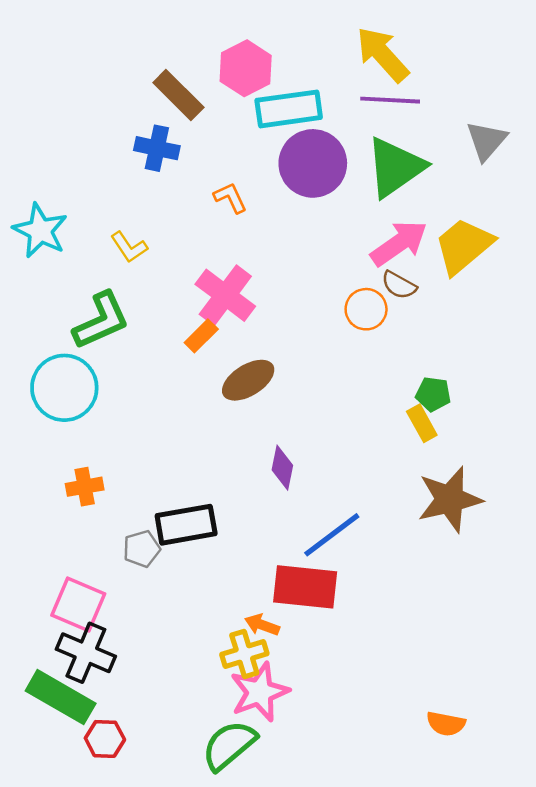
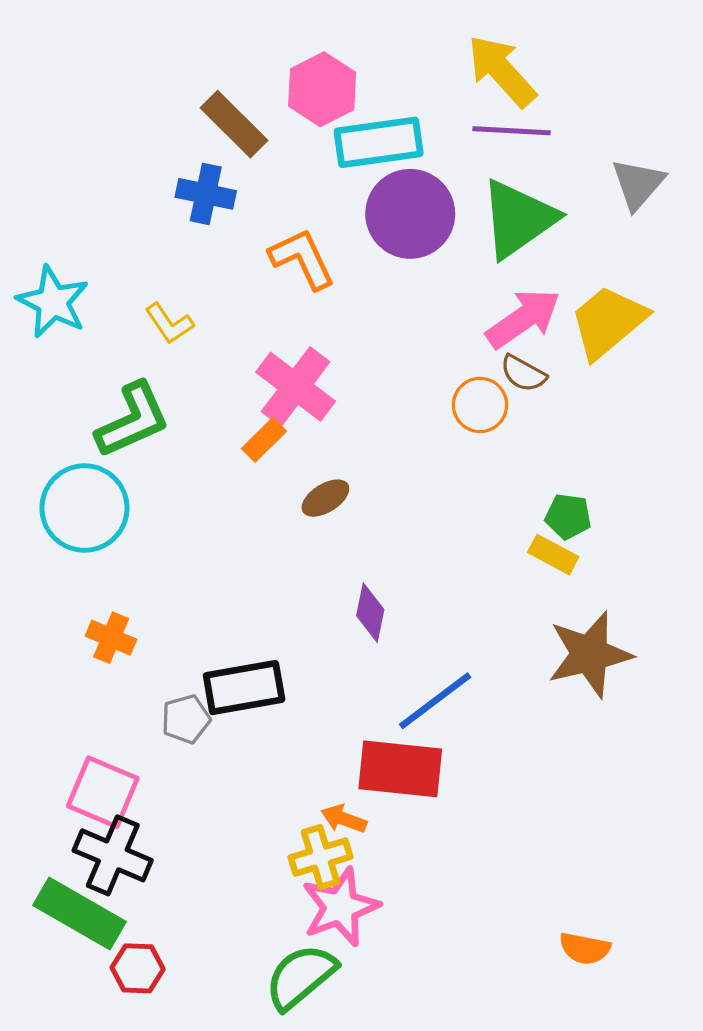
orange L-shape: (230, 198) -> (302, 259), size x1.5
brown ellipse: (248, 380) -> (325, 498), size x0.7
yellow rectangle: (422, 423) -> (553, 555), turned -33
orange cross: (85, 487) -> (111, 638), turned 33

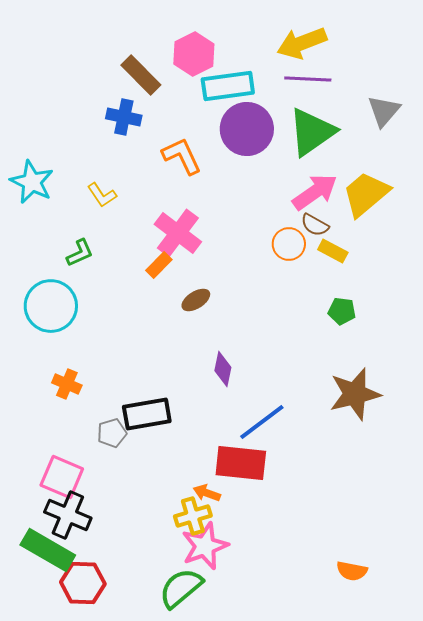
yellow arrow: (502, 71) -> (302, 43), turned -69
green L-shape: (133, 420) -> (80, 253), size x0.6
yellow rectangle: (553, 555) -> (333, 251), moved
red hexagon: (138, 968) -> (83, 583), size x1.4

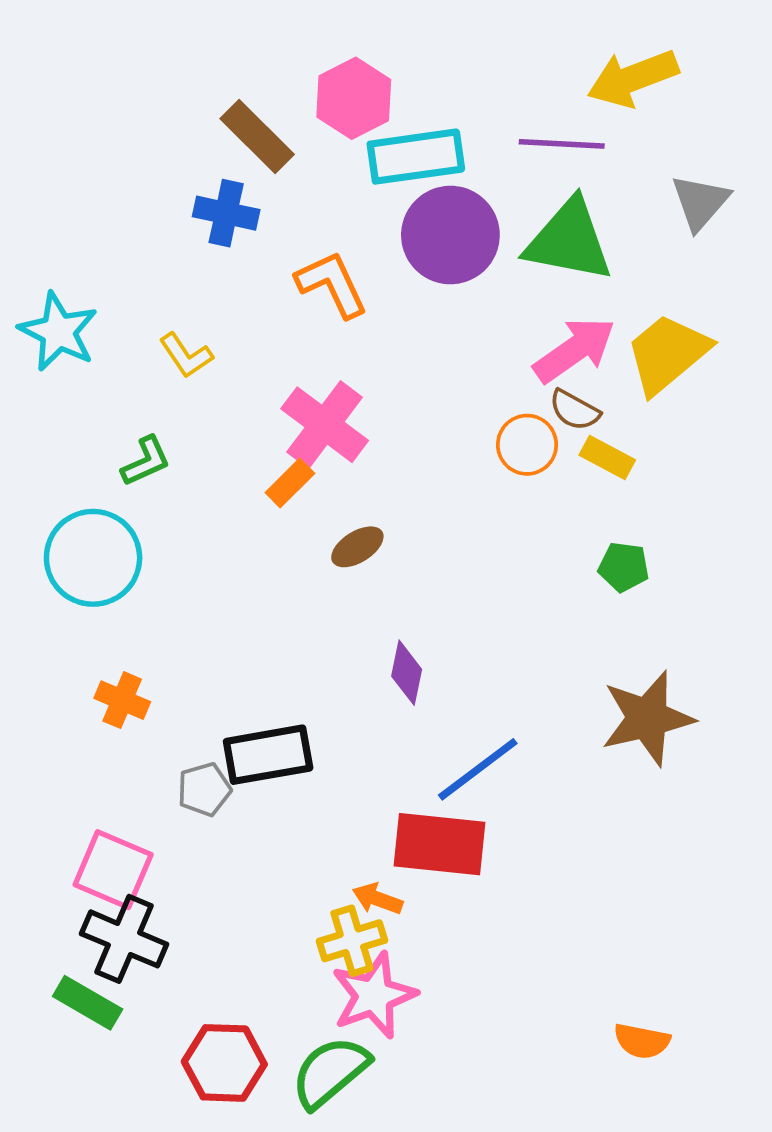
yellow arrow: (302, 43) -> (633, 78), moved
green triangle: (312, 132) -> (569, 240), turned 46
green rectangle: (48, 550) -> (88, 1003), size x0.7
red hexagon: (83, 583) -> (224, 1063), moved

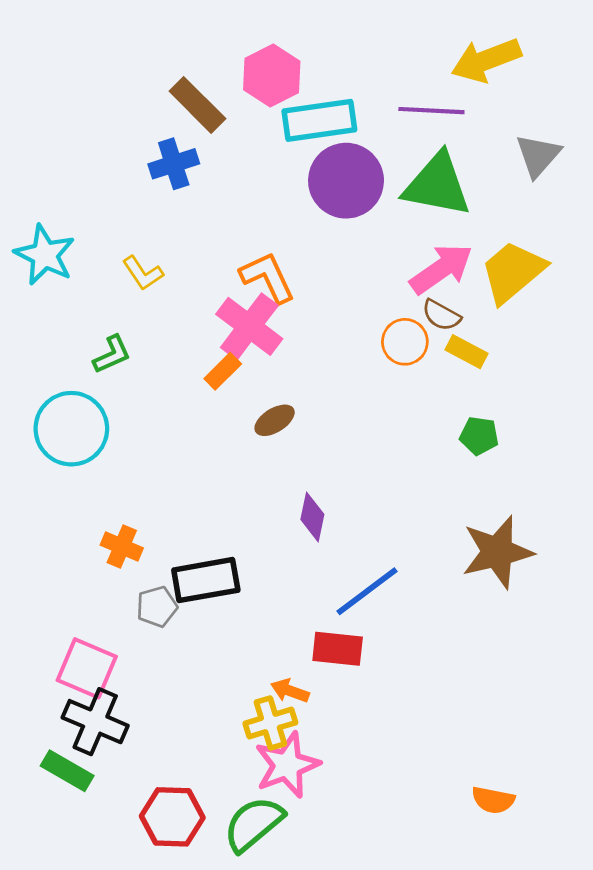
blue cross: (226, 213) -> (174, 164), turned -30
orange L-shape: (332, 284) -> (268, 277), moved
orange cross: (122, 700) -> (122, 546), moved
red rectangle: (439, 844) -> (338, 649), size x0.7

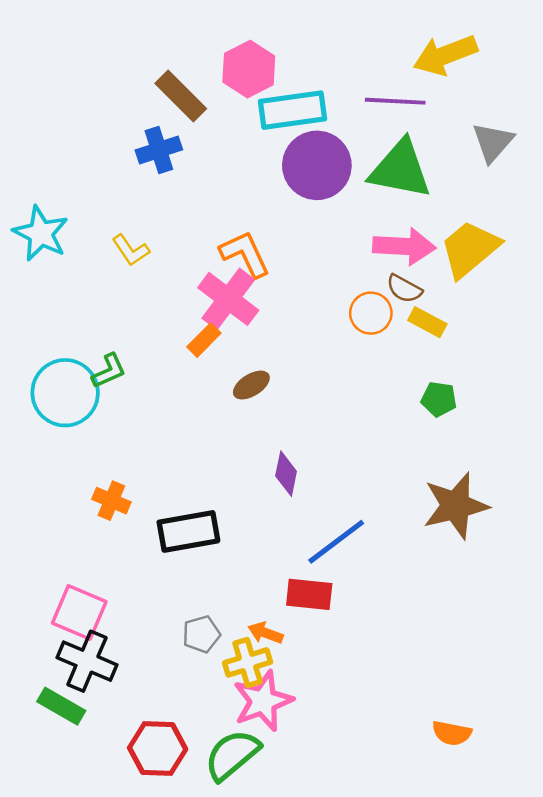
pink arrow: (441, 269) -> (404, 246), turned 38
green L-shape: (112, 354) -> (109, 371), moved
gray pentagon: (157, 607) -> (201, 634), moved

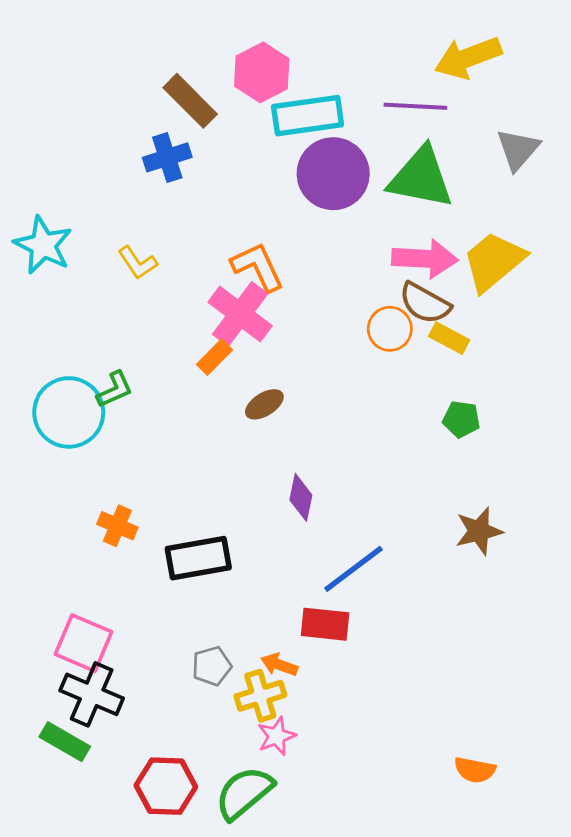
brown semicircle: (404, 289) -> (425, 303), size x1.4
brown star: (456, 506) -> (479, 531), size x0.7
pink star: (263, 701) -> (277, 736), size x0.6

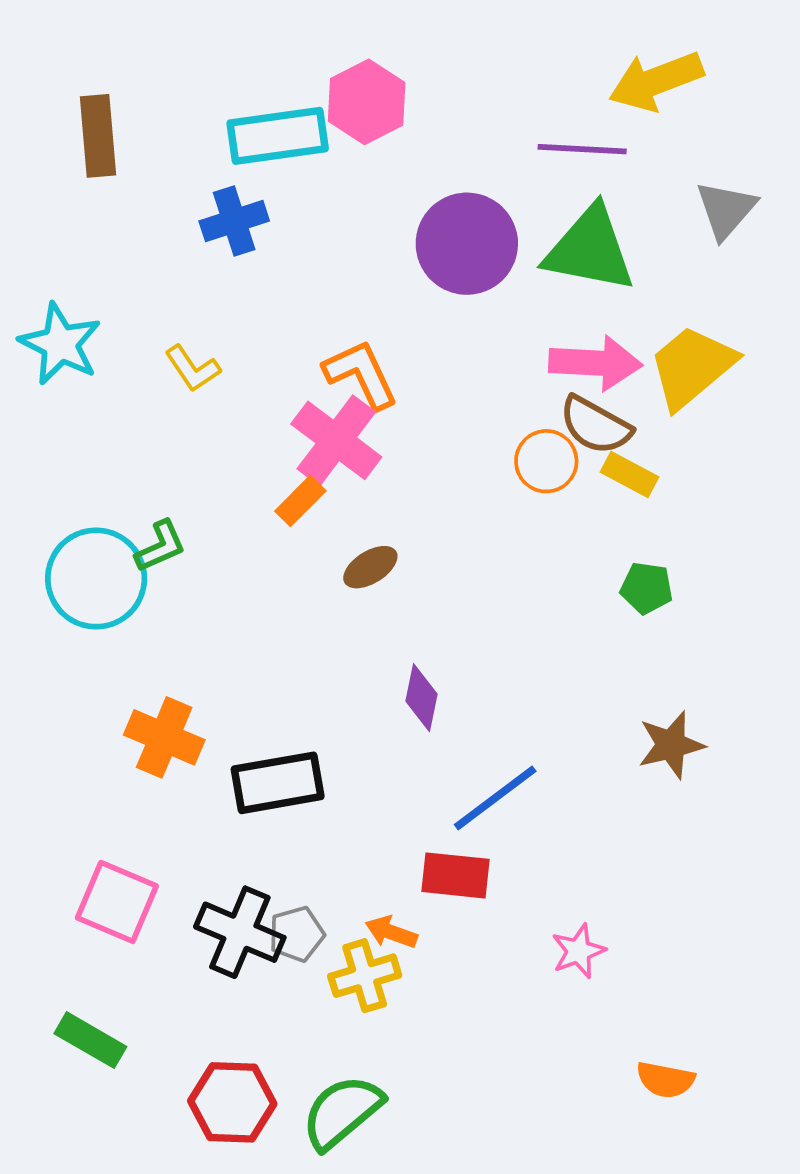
brown rectangle: (190, 101) -> (98, 136), moved, turned 40
cyan rectangle: (308, 116) -> (278, 136), moved
orange cross: (117, 526) -> (164, 737), size x1.4
black cross: (92, 694) -> (240, 932), moved
pink star: (277, 736) -> (578, 951), moved

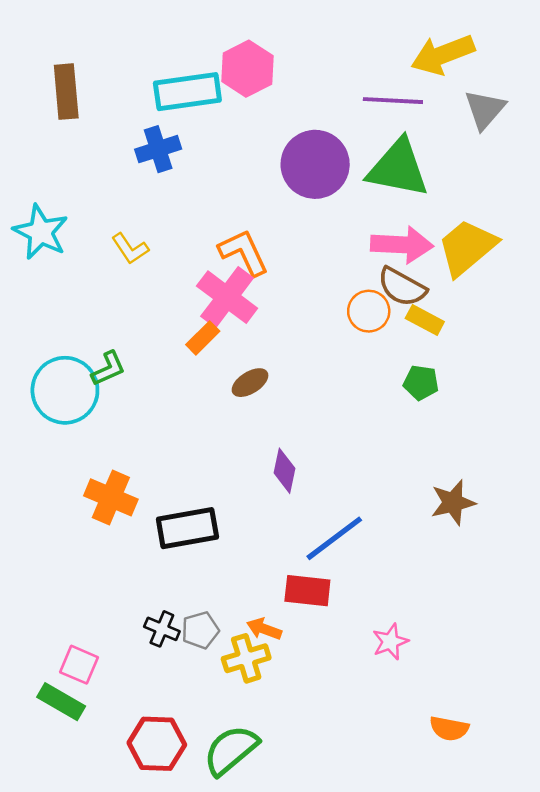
gray triangle: (726, 210) -> (485, 109), moved
green pentagon: (647, 588) -> (421, 383), moved
pink square: (117, 902) -> (79, 665), moved, size x0.7
black cross: (240, 932) -> (162, 629), size x0.6

